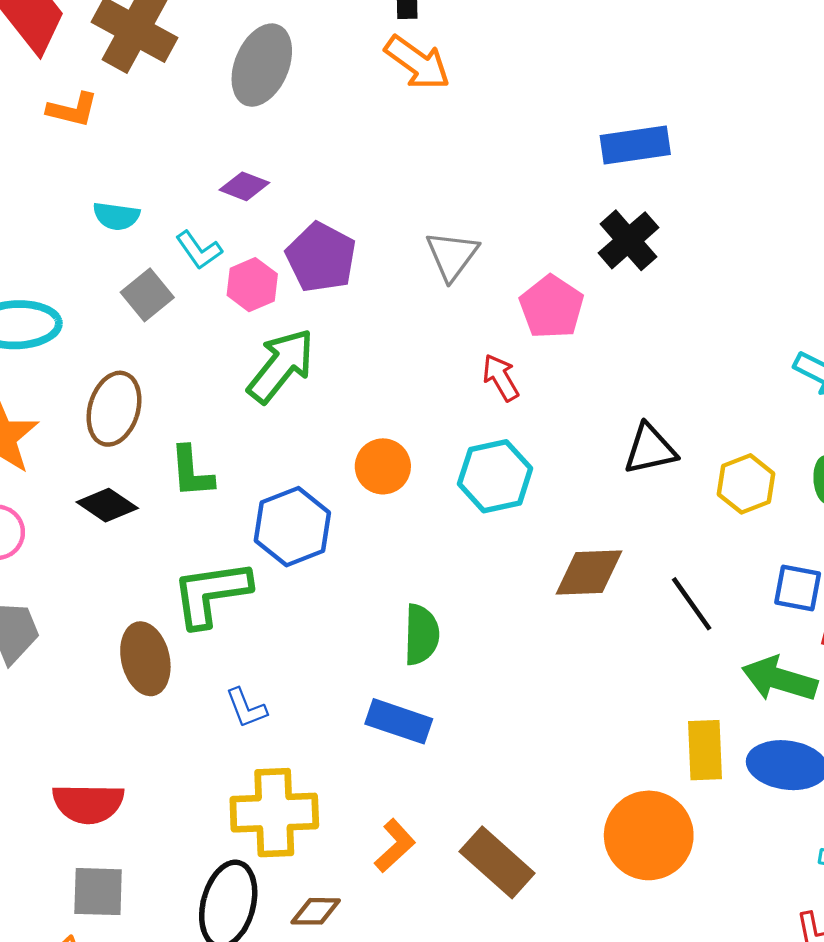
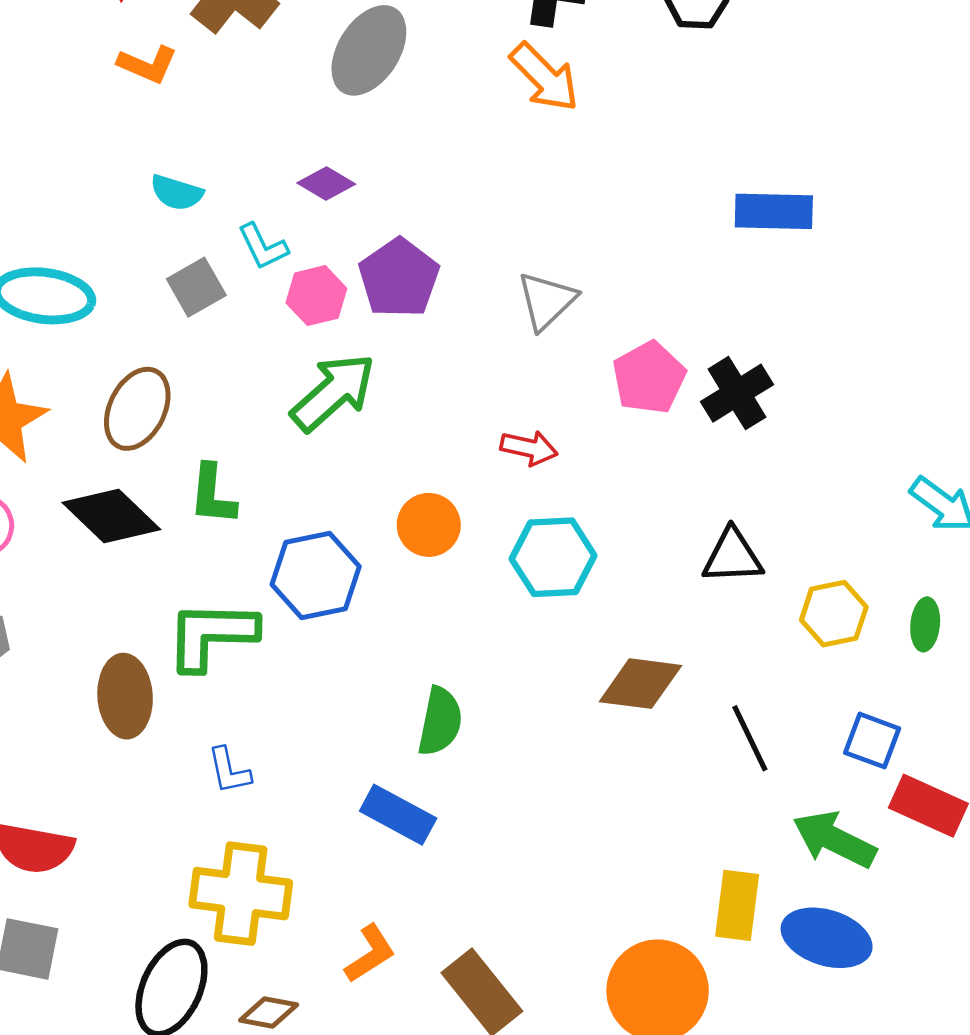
black cross: (628, 240) -> (737, 393), moved
red arrow: (501, 378) -> (529, 448), moved, turned 123
black diamond: (107, 505) -> (111, 516), size x1.4

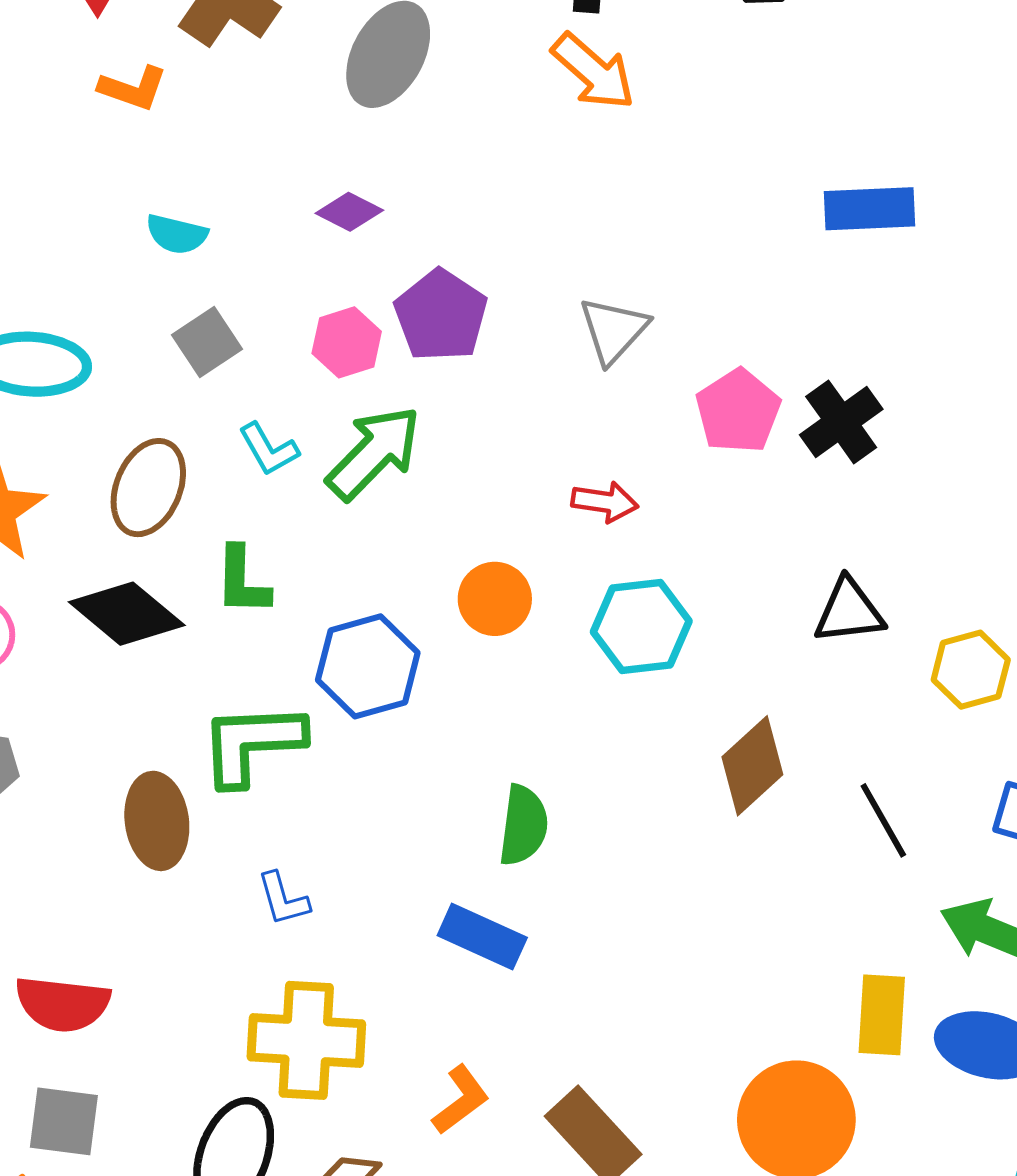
cyan L-shape: (263, 247) -> (269, 449), moved
brown diamond: (640, 684) -> (752, 766), turned -46

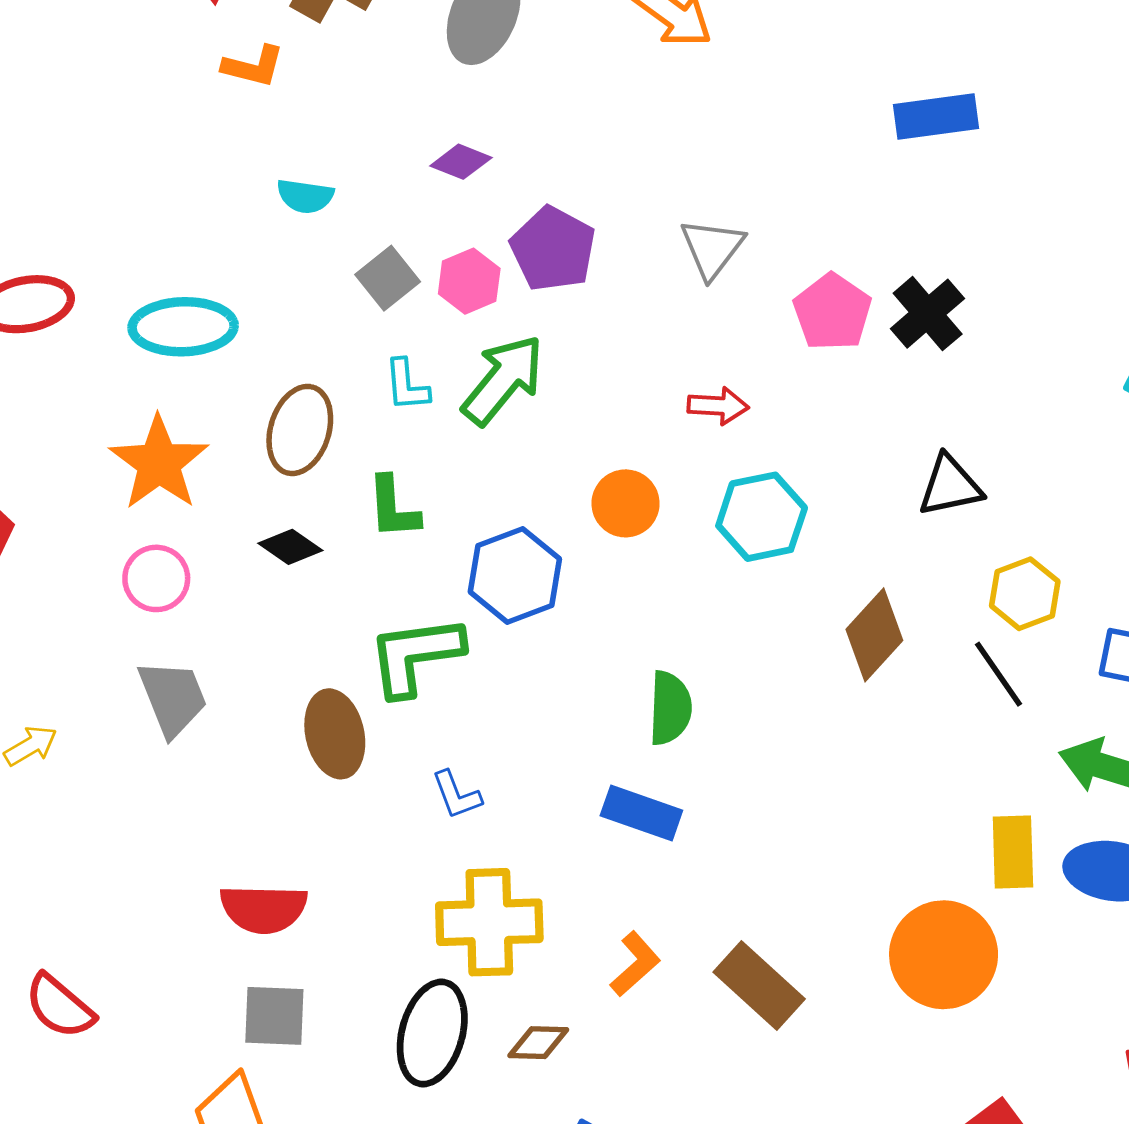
gray square: (207, 342) -> (388, 278), moved
cyan L-shape: (269, 449) -> (407, 385), turned 30
black diamond: (127, 614) -> (290, 547), size x0.6
yellow hexagon: (971, 670) -> (1025, 594), moved

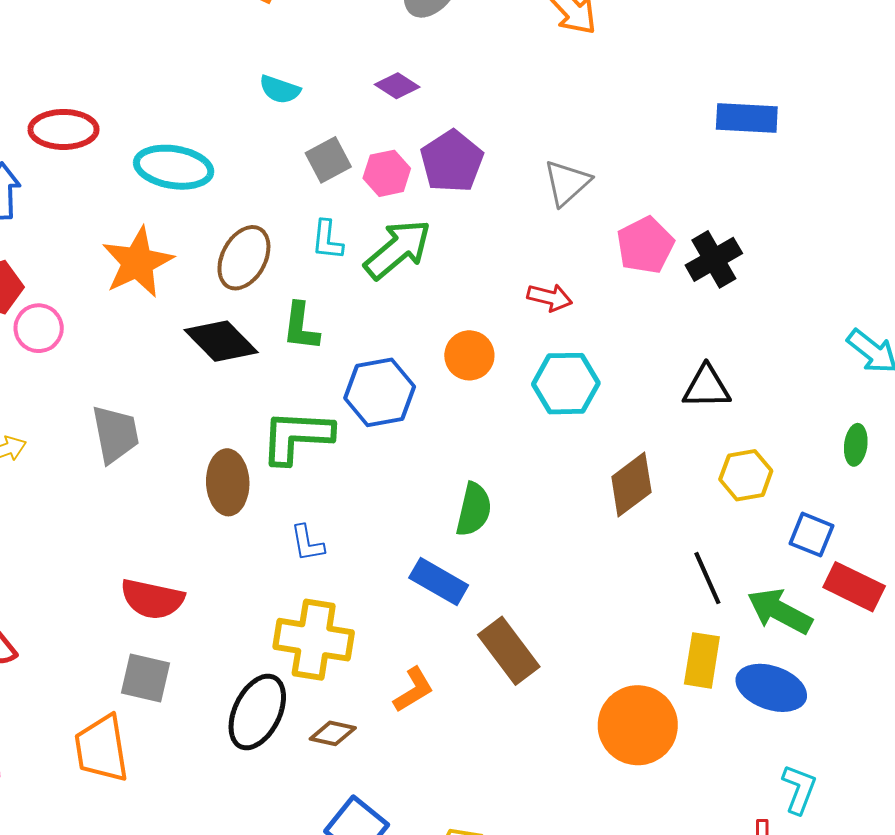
black diamond: (290, 547) -> (221, 341), size x1.6
pink circle: (156, 578) -> (39, 328), moved
black line: (999, 674) -> (707, 578), moved
brown rectangle: (759, 986) -> (509, 651), moved

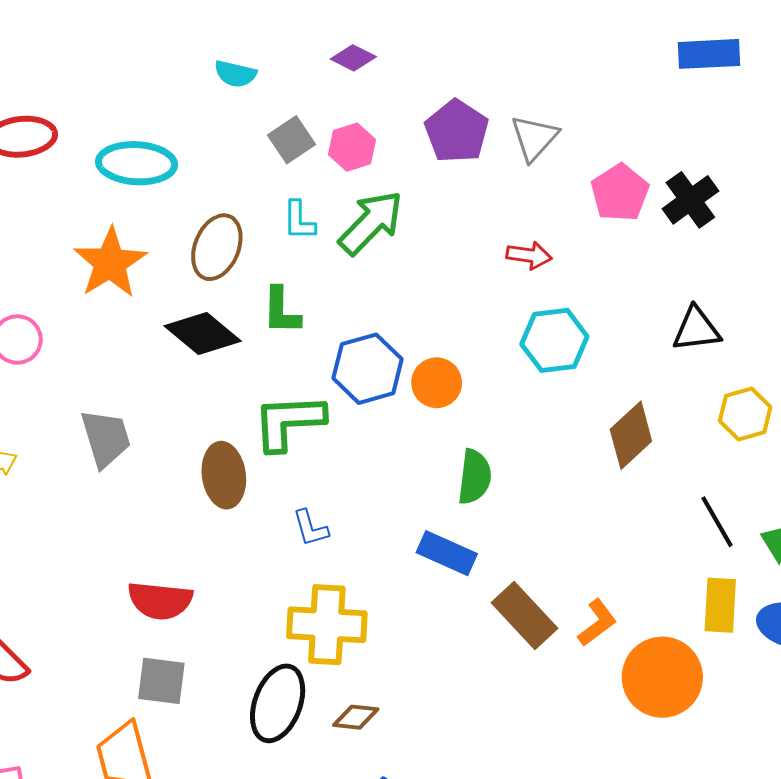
purple pentagon: (452, 161) -> (457, 131), moved
orange circle: (469, 355) -> (437, 383), moved
orange L-shape: (414, 690) -> (597, 623), moved

